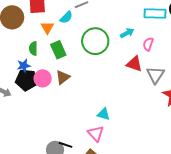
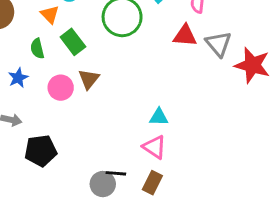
blue star: (24, 66) -> (18, 78), moved
black pentagon: (26, 80) -> (41, 151), moved

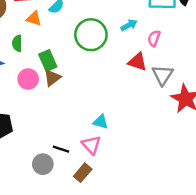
orange triangle: (50, 14) -> (34, 19), turned -42
green rectangle: (73, 42) -> (48, 61), moved
black line: (116, 173) -> (61, 149), moved

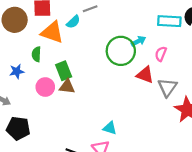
orange triangle: (34, 19) -> (52, 32), size x1.6
green circle: (91, 35) -> (121, 51), moved
brown triangle: (52, 78) -> (67, 87), turned 42

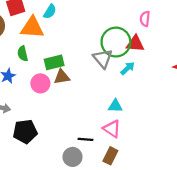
cyan arrow: (138, 41) -> (128, 68), moved
green circle: (121, 51) -> (116, 42), moved
green rectangle: (64, 71) -> (54, 62), turned -66
gray triangle: (167, 87) -> (103, 59), moved

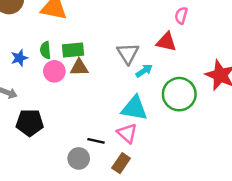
green circle: (116, 42) -> (179, 94), moved
green semicircle: (23, 54) -> (45, 50), moved
cyan arrow: (128, 68) -> (144, 71), moved
cyan triangle: (115, 106) -> (134, 108), size x1.6

